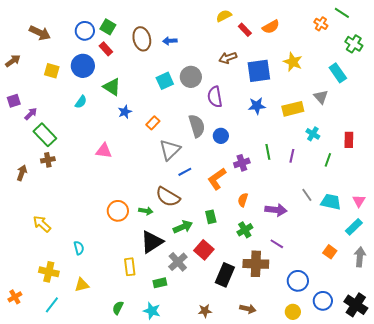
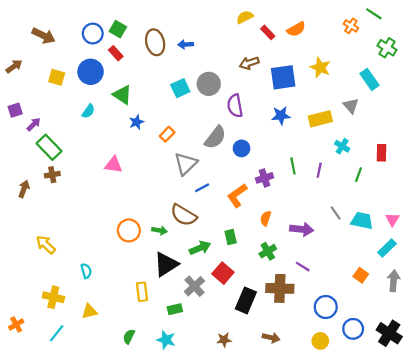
gray semicircle: (197, 126) -> (215, 137), turned 55

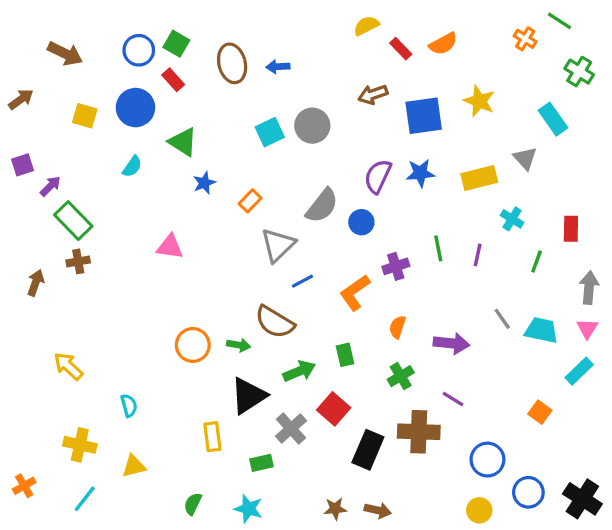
purple semicircle: (235, 106) -> (378, 176), moved, turned 35
gray arrow: (394, 281) -> (589, 288), moved
brown arrow: (271, 338) -> (378, 510), moved

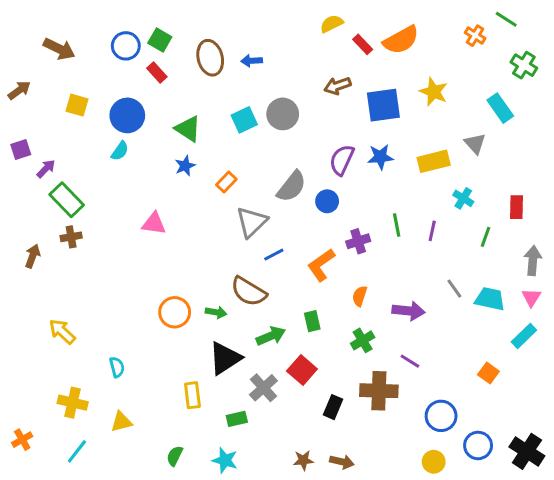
orange semicircle: (443, 44) -> (401, 40), size x1.4
blue circle: (135, 108) -> (127, 115), moved
green triangle: (183, 142) -> (188, 129), moved
black rectangle: (368, 450) -> (333, 407), size x0.7

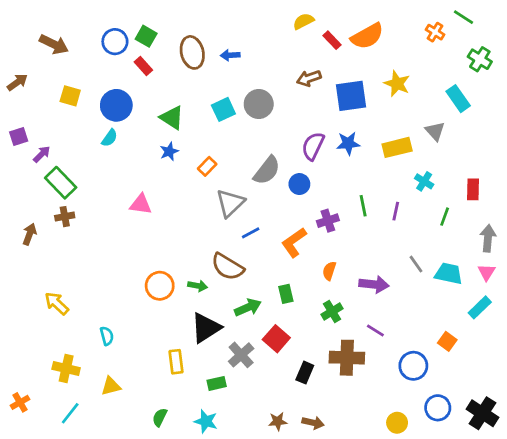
blue circle: (441, 416) -> (413, 366), moved

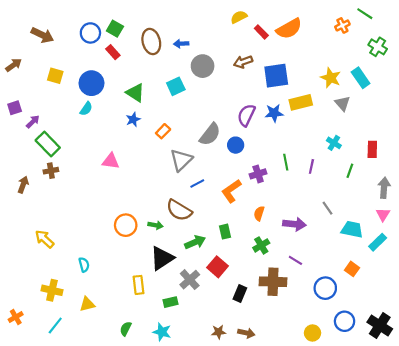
orange cross: (435, 32) -> (342, 25), turned 32
yellow star: (397, 84) -> (331, 78), moved
gray circle: (259, 104) -> (203, 66), moved
yellow rectangle: (397, 147) -> (301, 102), moved
cyan trapezoid: (449, 274) -> (352, 229), moved

